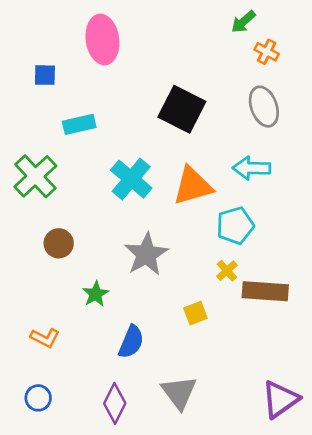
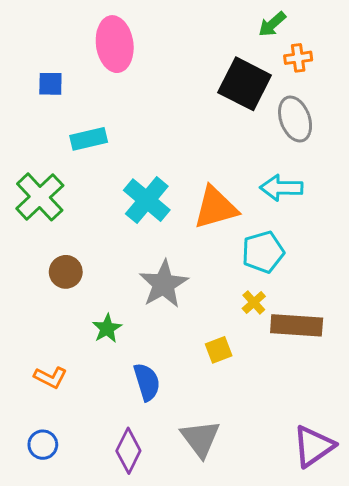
orange cross: (267, 52) -> (298, 58), turned -35
black square: (182, 109) -> (245, 84), moved
blue semicircle: (131, 342) -> (147, 382), turned -40

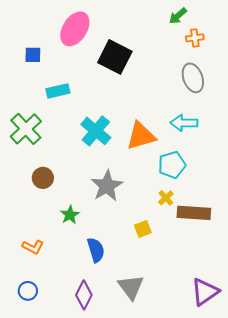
pink ellipse: (115, 44) -> (75, 29), turned 40
black square: (245, 84) -> (115, 57), moved

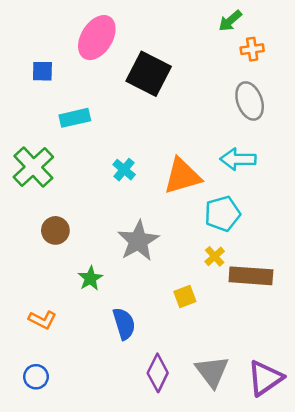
cyan cross: (96, 131) -> (124, 170), size x0.6
gray triangle: (131, 287) -> (212, 372), moved
purple diamond: (84, 295) -> (158, 373), moved

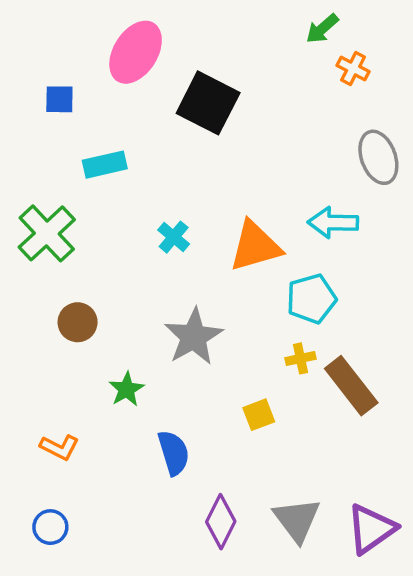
orange cross: (252, 49) -> (353, 69), turned 35
gray ellipse: (250, 101) -> (378, 157), moved
yellow cross: (215, 256) -> (300, 358), turned 30
brown rectangle: (251, 276) -> (351, 386), turned 48

